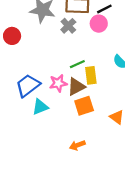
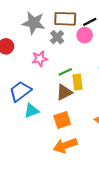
pink star: (58, 83) -> (40, 59), moved
orange square: (84, 106) -> (62, 120), moved
orange arrow: (77, 145) -> (65, 145), size x1.6

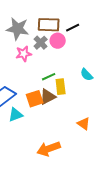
pink circle: (85, 35) -> (58, 41), moved
pink star: (40, 59) -> (24, 54), moved
orange square: (62, 120) -> (35, 99), moved

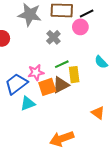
pink circle: (58, 41) -> (80, 27), moved
gray cross: (41, 43) -> (53, 37), moved
pink star: (24, 54) -> (36, 72), moved

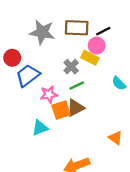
gray cross: (53, 37) -> (71, 67), moved
yellow rectangle: (74, 75) -> (90, 58), moved, turned -56
blue trapezoid: (16, 84) -> (28, 76), moved

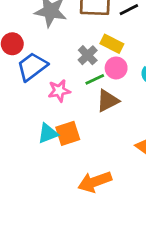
pink circle: (97, 46) -> (116, 68), moved
brown triangle: (76, 108) -> (108, 101), moved
orange square: (61, 110) -> (68, 133), moved

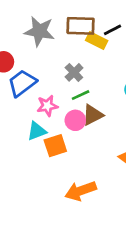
yellow rectangle: (112, 44) -> (97, 41), moved
pink circle: (116, 68) -> (75, 120), moved
cyan triangle: (48, 133) -> (37, 131), moved

